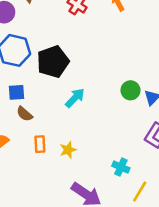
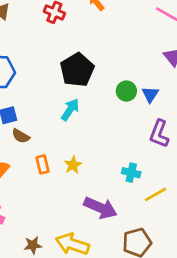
black pentagon: (53, 62) -> (77, 70), moved
yellow line: (140, 191) -> (155, 194), turned 40

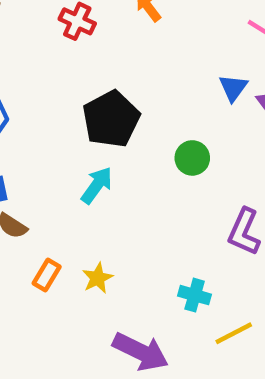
blue triangle: (150, 94) -> (233, 88), moved
orange rectangle: (43, 164) -> (47, 275), turned 42

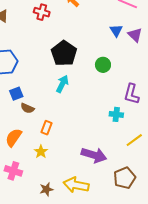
yellow star: (98, 278) -> (41, 152), moved
cyan cross: (195, 295) -> (116, 114), moved

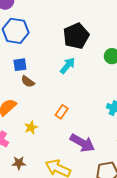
orange rectangle: (46, 128) -> (62, 112), moved
brown star: (46, 189) -> (19, 163), moved

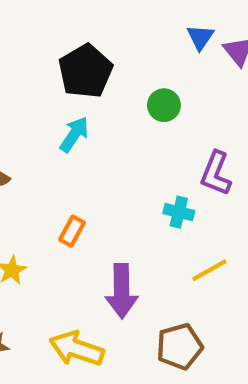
purple arrow: (82, 143) -> (122, 291), turned 65

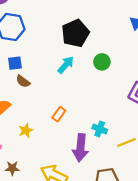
green circle: (164, 105) -> (102, 62), moved
cyan cross: (179, 212) -> (100, 129), moved

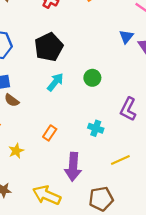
black pentagon: (75, 33) -> (49, 47), moved
cyan cross: (100, 129) -> (96, 128), moved

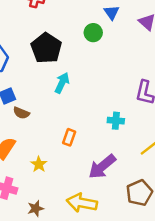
blue triangle: (126, 37) -> (111, 12), moved
green circle: (92, 78) -> (93, 33), moved
purple arrow: (73, 167) -> (102, 167), turned 60

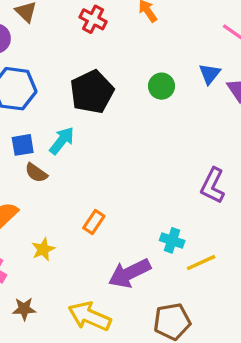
blue triangle: (111, 12) -> (210, 74), moved
cyan arrow: (62, 83) -> (62, 141), moved
cyan cross: (116, 121) -> (172, 240), moved

